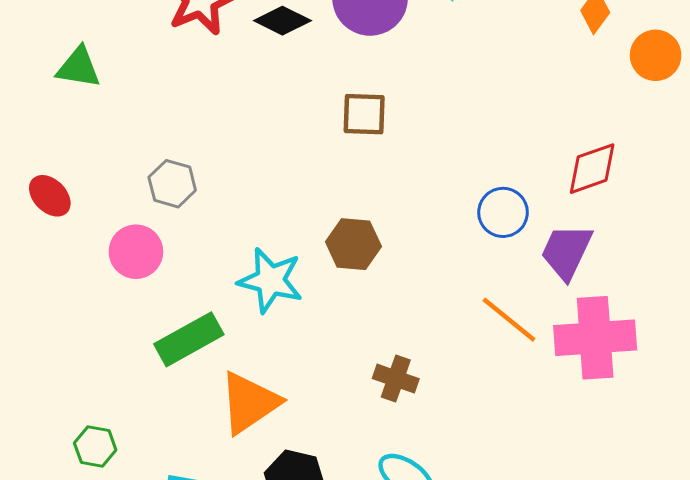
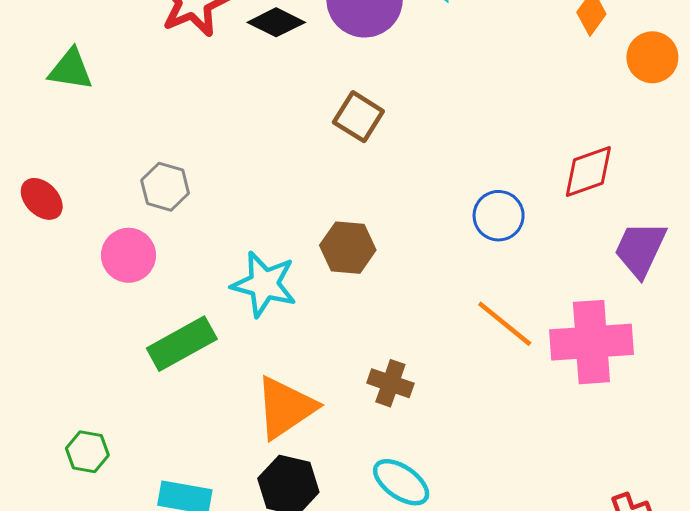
brown square: (364, 114) -> (358, 117), turned 30
purple trapezoid: (566, 252) -> (640, 249), moved
orange triangle: (249, 403) -> (285, 408), moved

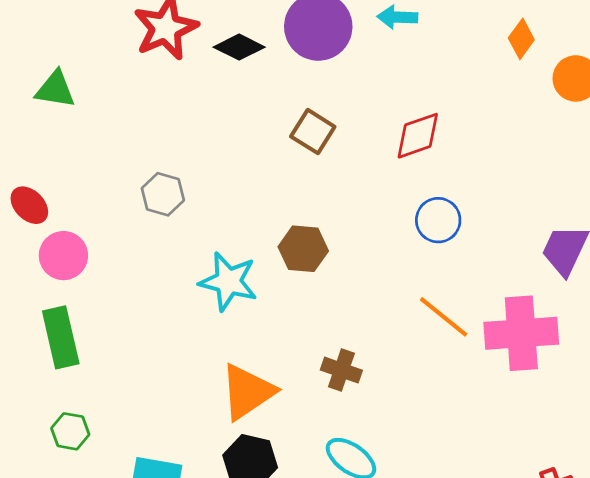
red diamond: (588, 172) -> (418, 136), moved
gray hexagon: (165, 187) -> (163, 194), moved
pink circle: (129, 255) -> (63, 256), moved
green rectangle: (182, 344) -> (61, 337), moved, turned -74

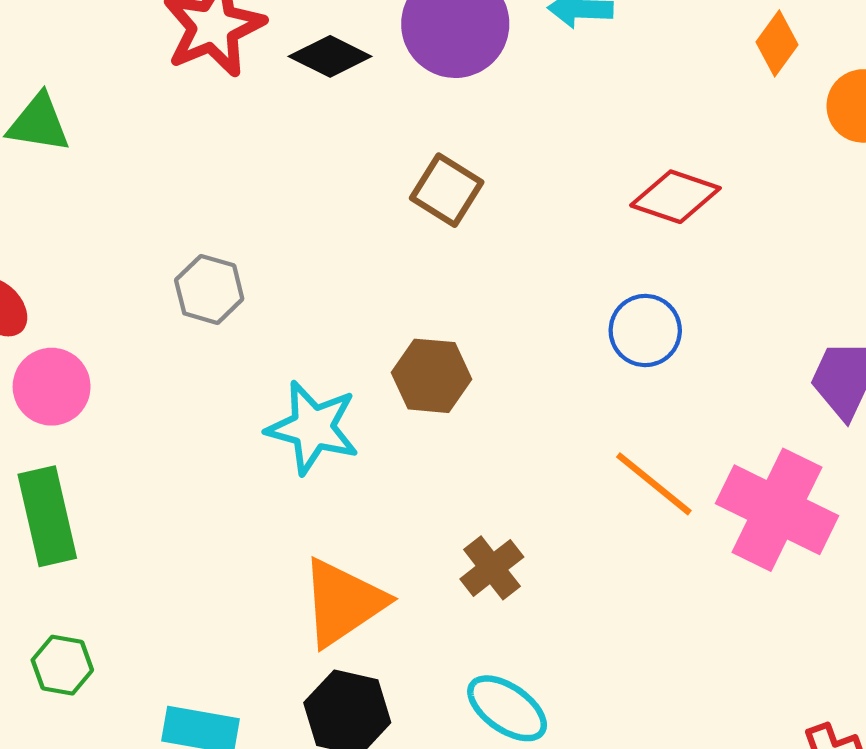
red diamond: (418, 136) -> (675, 197), moved, turned 38
pink cross: (521, 333) -> (777, 510), turned 30
brown cross: (341, 370) -> (492, 568), turned 33

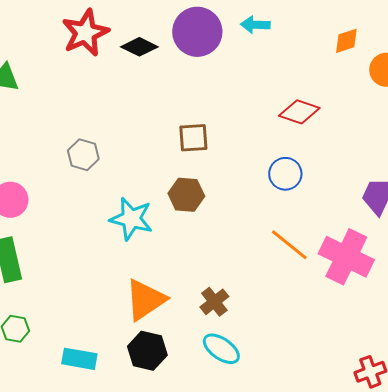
orange diamond: (777, 43) -> (346, 41), turned 36
brown square: (447, 190) -> (193, 138), moved, turned -36
brown cross: (492, 568) -> (214, 302), moved

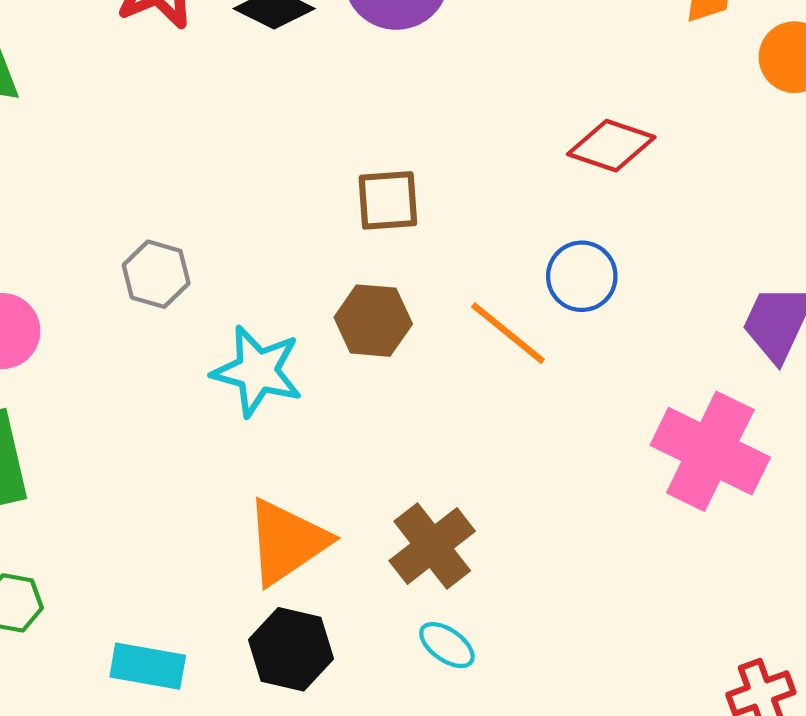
gray hexagon: (83, 155) -> (156, 274), moved
orange line: (289, 245) -> (508, 333), moved
brown cross: (214, 302) -> (432, 546), size x1.4
cyan ellipse: (221, 349) -> (447, 645), size x0.7

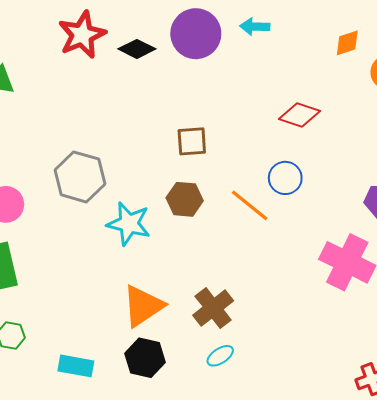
gray hexagon: (156, 274) -> (80, 177), size x1.6
cyan ellipse: (447, 645) -> (220, 356), turned -68

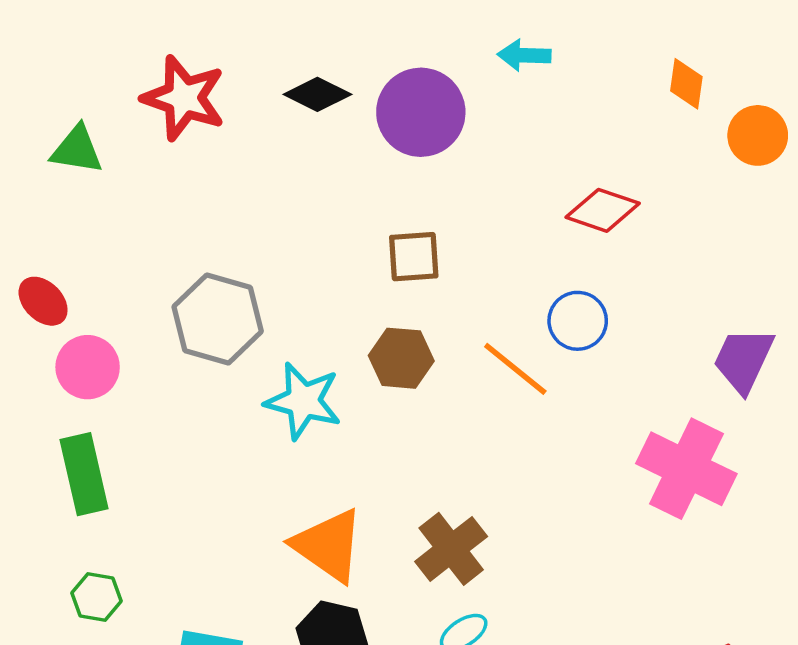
purple circle: (196, 34) -> (421, 112), moved
red star: (82, 35) -> (184, 98), moved, turned -30
orange diamond: (347, 43) -> (686, 84), turned -64
orange triangle: (143, 306) -> (328, 545), turned -51

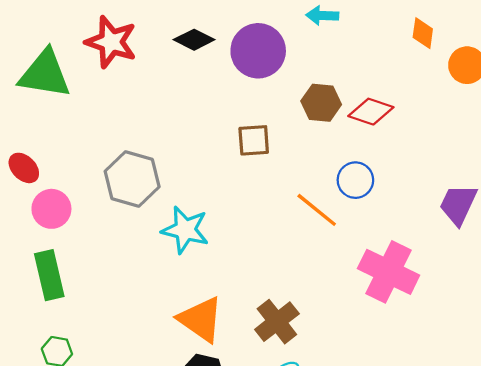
green triangle: (77, 150) -> (45, 74), size x1.6
brown hexagon: (401, 358) -> (321, 103), moved
pink cross: (686, 469) -> (389, 272), moved

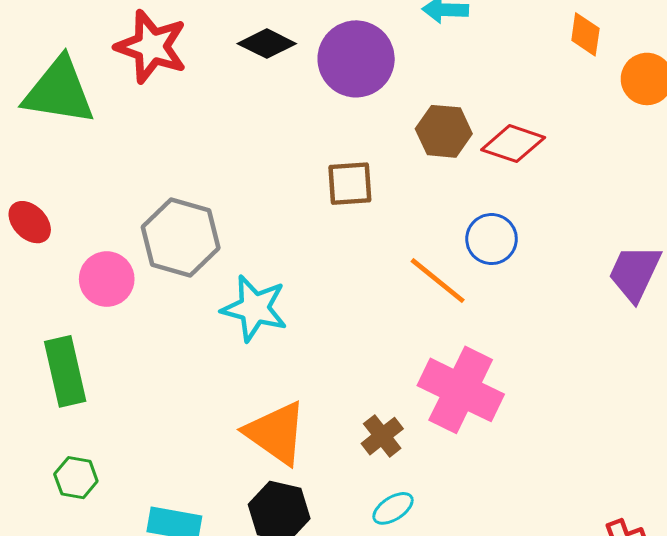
pink circle: (51, 209) -> (107, 279), moved
pink cross: (389, 272) -> (461, 390), moved
brown cross: (277, 322) -> (382, 436), size x0.7

